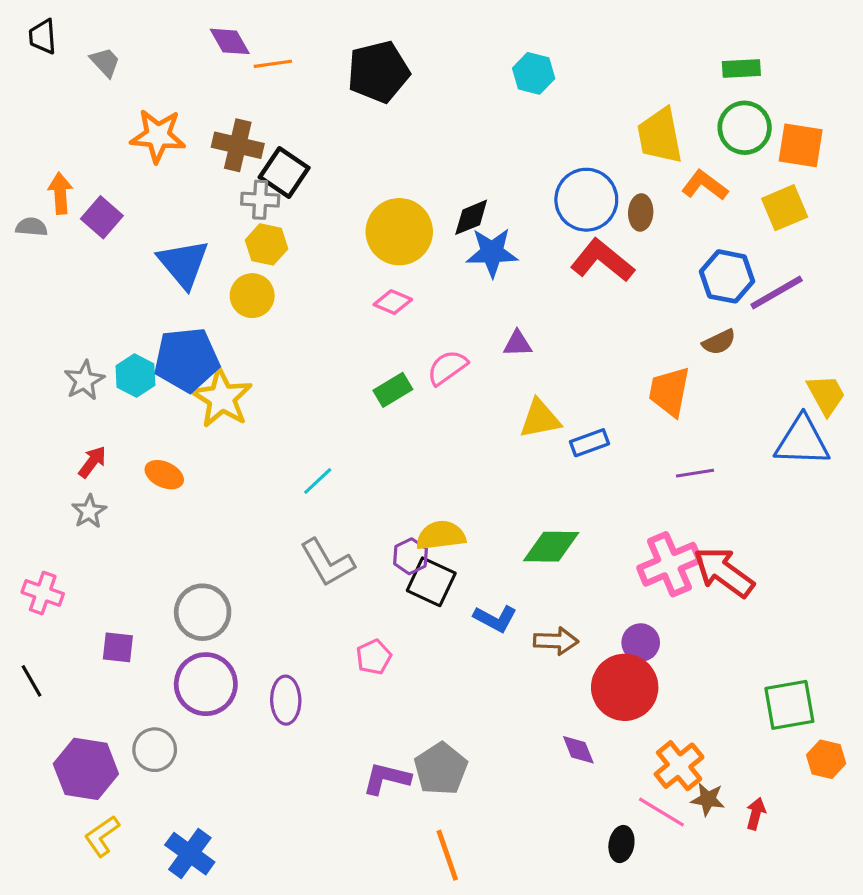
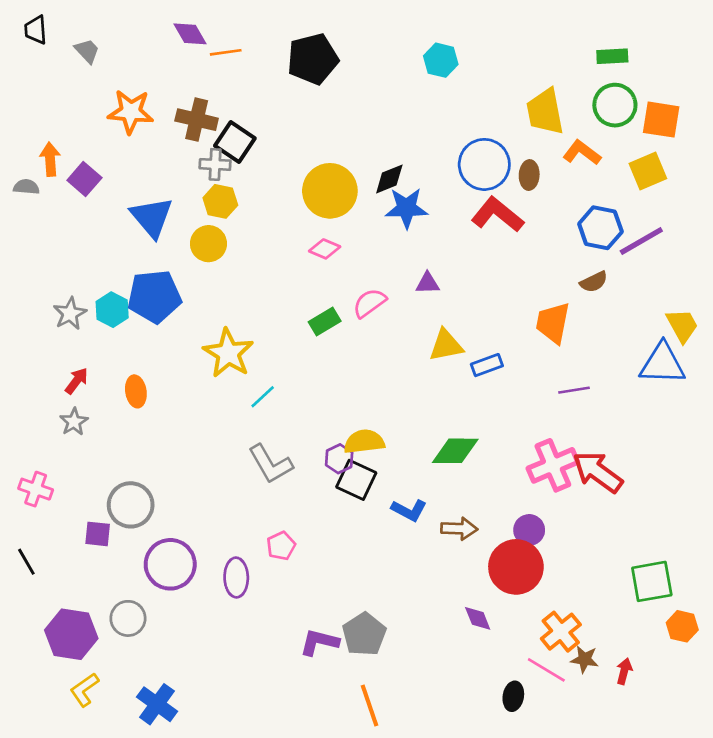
yellow star: (222, 398) -> (228, 353), moved
orange ellipse: (164, 475) -> (136, 391), turned 56
gray circle: (203, 612) -> (131, 505), moved
pink pentagon: (374, 657) -> (281, 546), moved

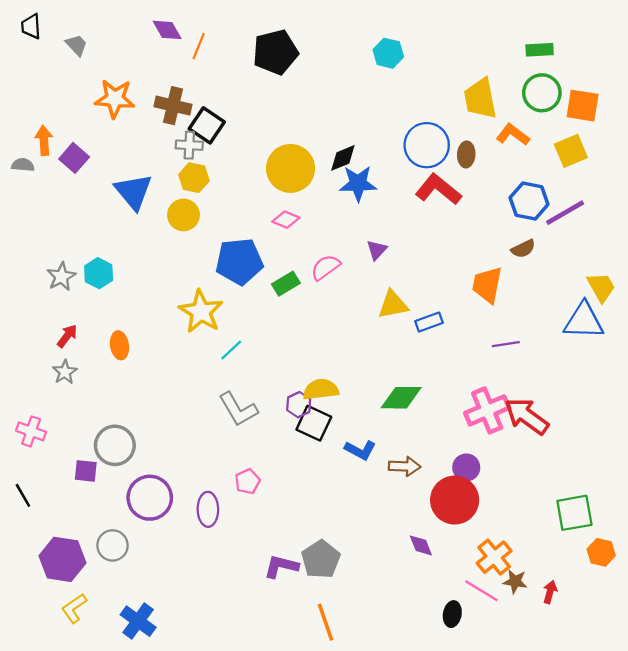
orange line: (226, 52) -> (199, 46), turned -60
purple triangle: (428, 283) -> (377, 250), turned -45
blue pentagon: (154, 296) -> (239, 262), moved

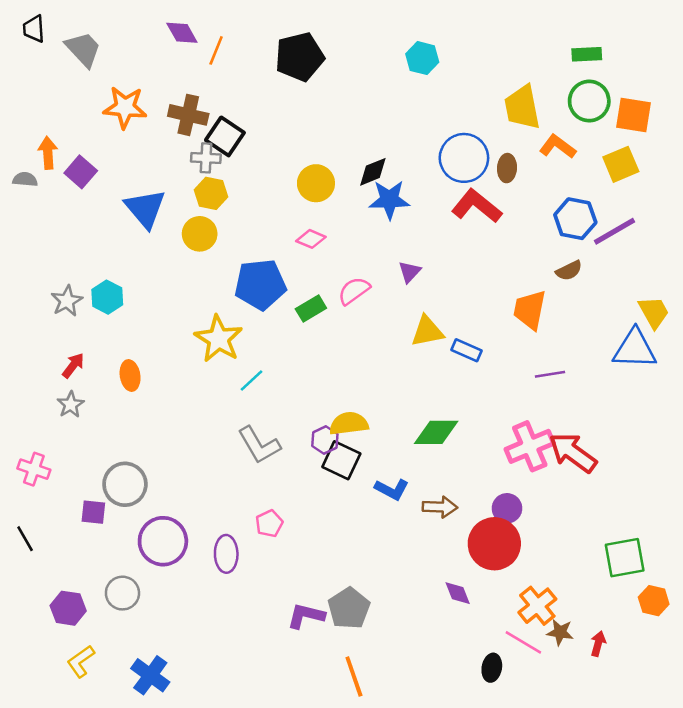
gray trapezoid: (76, 45) -> (83, 49), size x1.5
yellow circle: (291, 168) -> (316, 183), size x0.7
blue rectangle: (429, 322) -> (467, 350), turned 44
purple hexagon: (62, 559) -> (68, 608), size x0.7

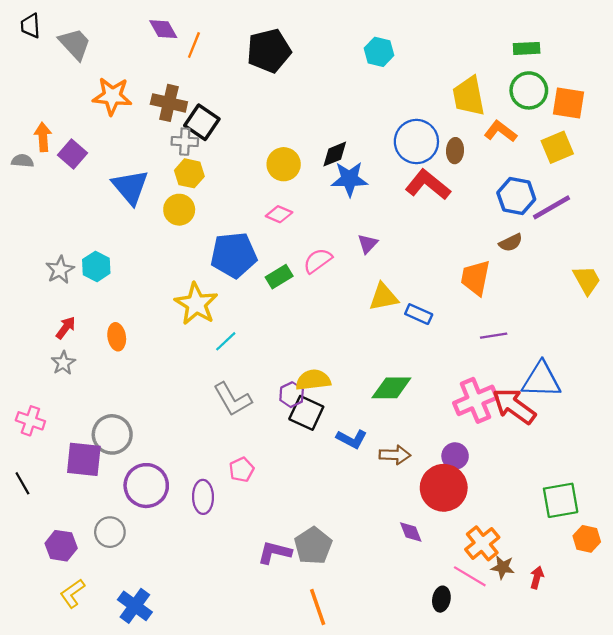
blue triangle: (635, 349) -> (541, 380), moved
purple square: (93, 512) -> (84, 459), size x1.6

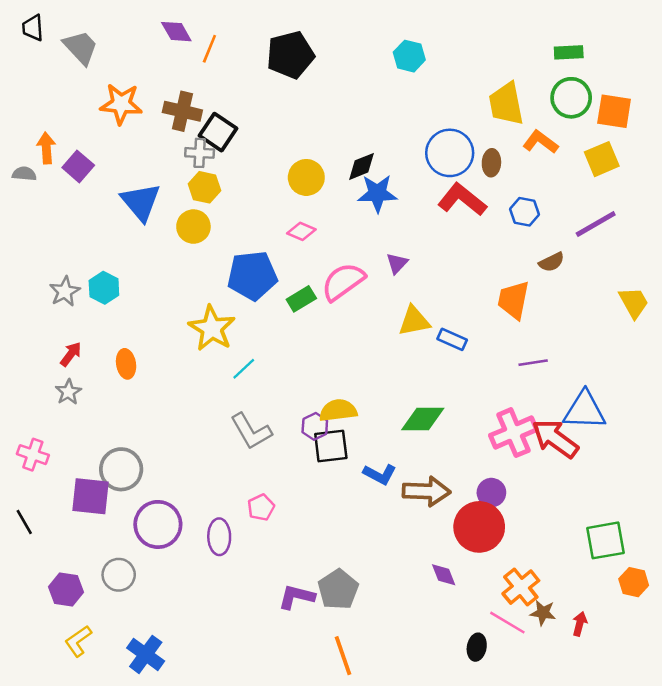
blue hexagon: (516, 196) -> (525, 212), moved, size x0.7
pink semicircle: (318, 261) -> (343, 282), size x1.4
black square: (306, 413) -> (331, 446), turned -32
brown arrow: (395, 455) -> (426, 491), size x1.4

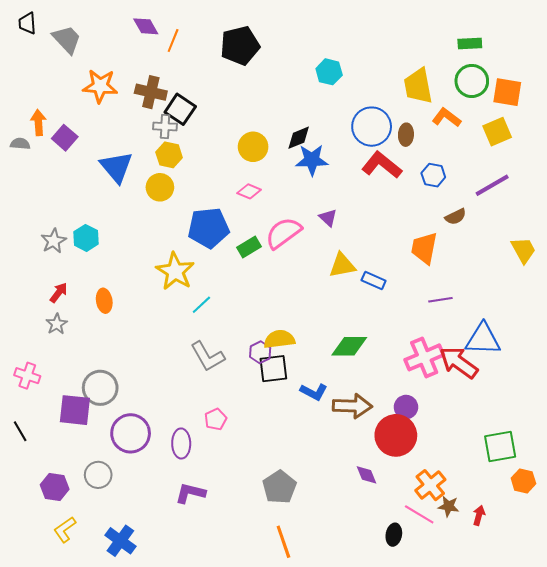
cyan hexagon: (409, 56) -> (329, 72), moved
purple triangle: (397, 263) -> (328, 218), turned -30
purple L-shape: (296, 597) -> (190, 493), moved

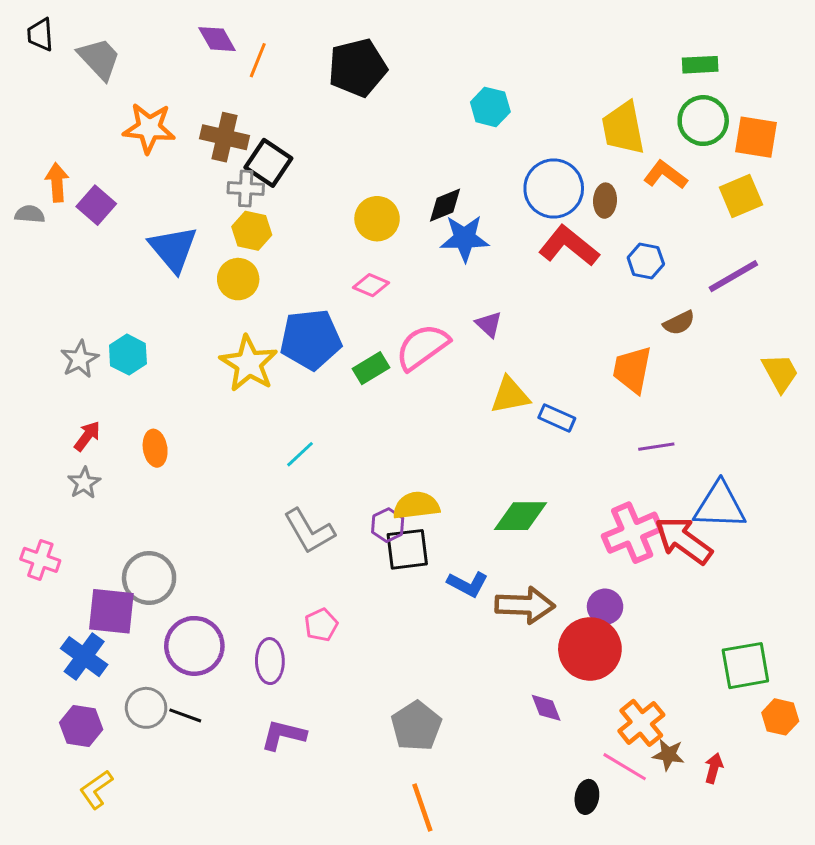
yellow star: (175, 271) -> (249, 364), moved
black line: (20, 431) -> (185, 715), moved, turned -40
blue cross: (120, 541) -> (84, 657), moved

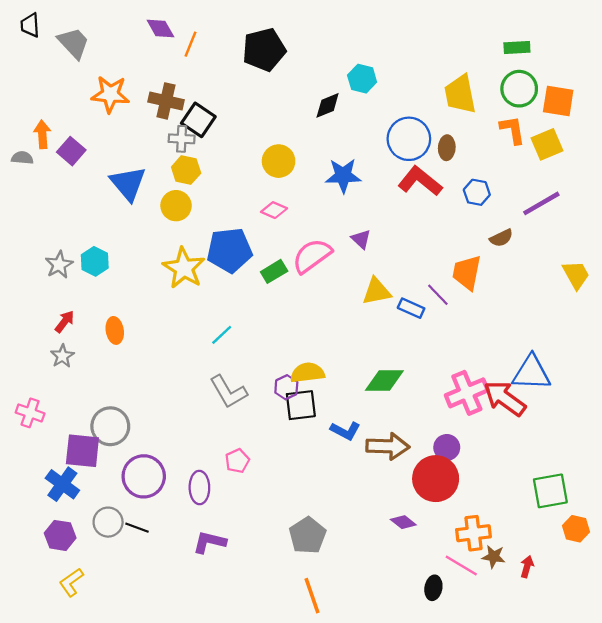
orange L-shape: (665, 175) -> (512, 130), moved, turned 44
black diamond: (445, 205) -> (328, 105), moved
purple line: (656, 447) -> (438, 295), moved, turned 55
purple diamond: (546, 708) -> (403, 522), turned -30
orange cross: (641, 723) -> (473, 533), turned 32

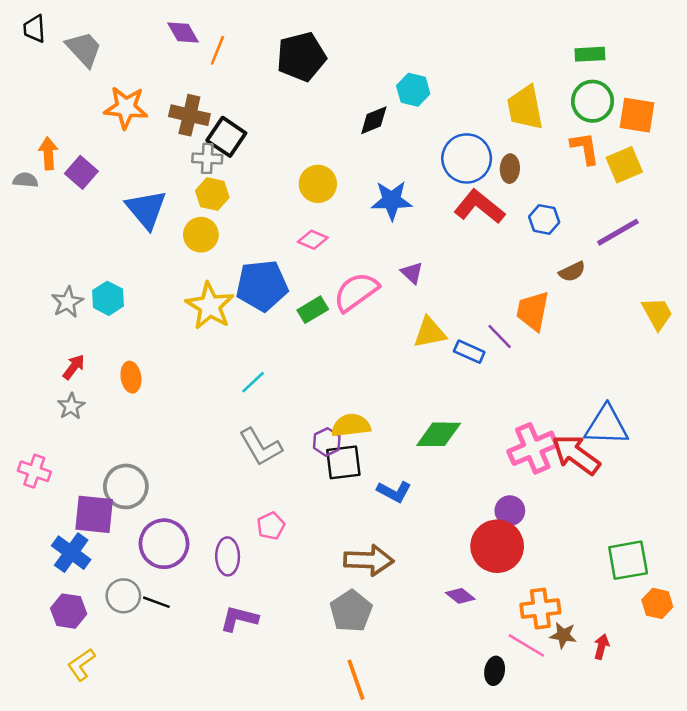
brown arrow: (388, 446) -> (369, 560), moved

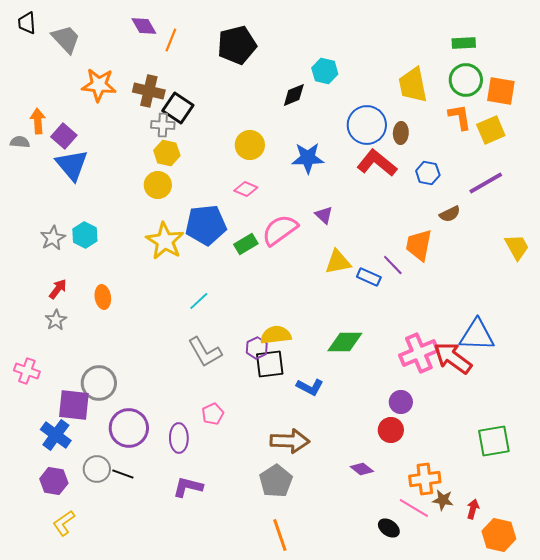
blue triangle: (146, 209) -> (72, 165), moved
red circle: (497, 546) -> (391, 430), size x0.6
orange hexagon: (657, 603) -> (499, 535), moved, size x1.4
black ellipse: (495, 671) -> (389, 528), turned -65

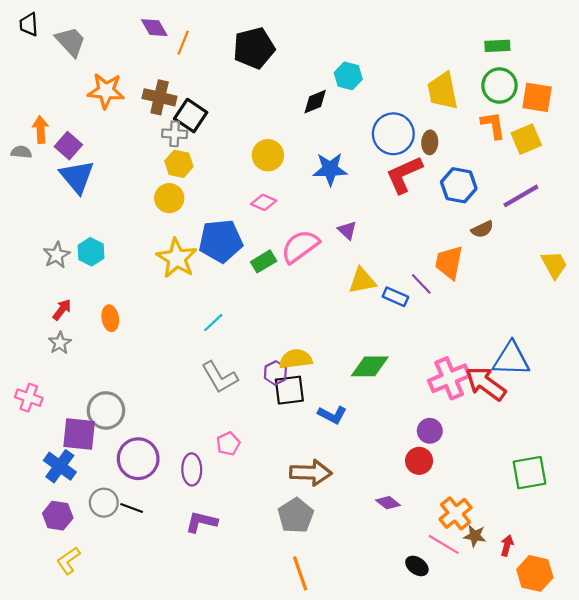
red L-shape: (377, 163) -> (404, 175), turned -63
blue hexagon: (428, 173) -> (459, 185), size x1.4
orange cross: (425, 479) -> (456, 513), turned -32

